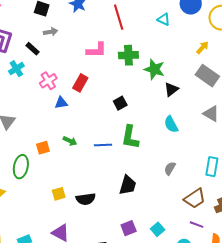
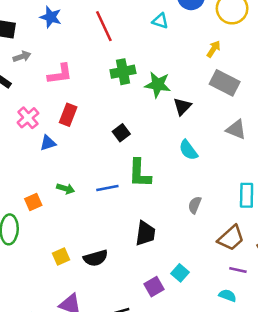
pink L-shape: (96, 50) -> (60, 74), moved
cyan square: (158, 229) -> (180, 273), moved

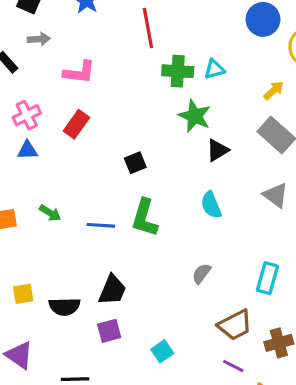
cyan triangle: (160, 21) -> (214, 69), moved, turned -48
green cross: (123, 72) -> (178, 71), moved
blue triangle: (48, 143) -> (27, 150), moved
black trapezoid: (145, 233) -> (112, 290), moved
purple square: (154, 287) -> (109, 331), moved

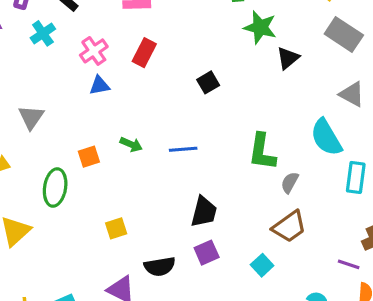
cyan semicircle: (211, 205) -> (326, 137), moved, size x1.4
green L-shape: (145, 218) -> (262, 152), moved
black semicircle: (64, 307) -> (160, 266), moved
brown trapezoid: (235, 325) -> (289, 227), moved
purple line: (233, 366) -> (349, 264), moved

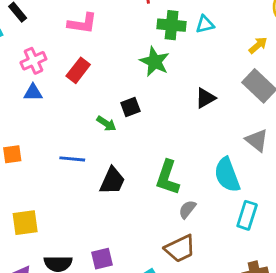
green star: (260, 27) -> (155, 62), moved
green arrow: (131, 144) -> (106, 124), moved
blue line: (183, 149) -> (72, 159), moved
black trapezoid: (204, 212) -> (112, 181), moved
yellow square: (116, 228) -> (25, 223), size x1.4

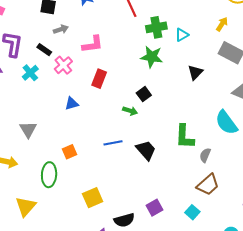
cyan triangle: (205, 24) -> (182, 35), moved
pink cross: (33, 61) -> (63, 65), moved
black trapezoid: (112, 181) -> (146, 150), turned -50

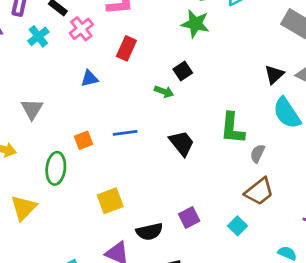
black triangle: (195, 72) -> (274, 75), moved
blue line: (113, 143) -> (125, 133), moved

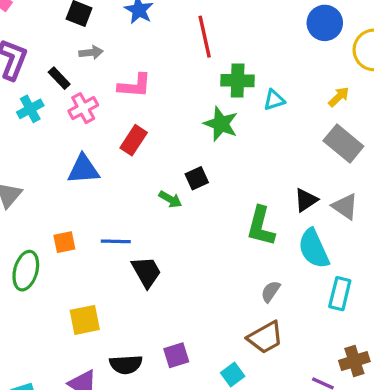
blue triangle: (89, 79) -> (83, 169), size x1.5
green L-shape: (232, 128) -> (261, 226), moved
black trapezoid: (182, 143) -> (146, 272), moved

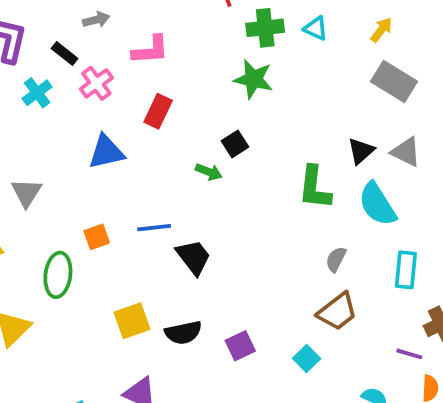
cyan triangle: (274, 100) -> (316, 28), moved, turned 50
cyan rectangle: (340, 294) -> (406, 270), moved
black semicircle: (126, 364) -> (183, 333), moved

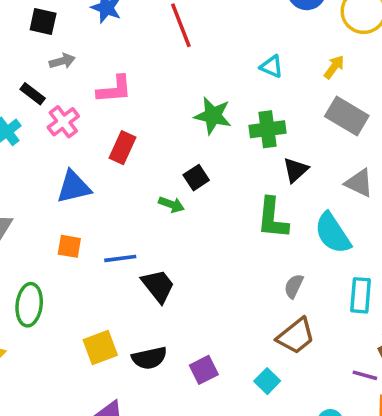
green cross: (265, 28) -> (267, 129), moved
black triangle: (361, 151) -> (296, 170), moved
orange square: (97, 237) -> (69, 246), moved, turned 30

